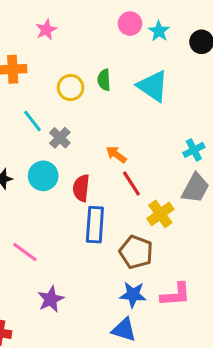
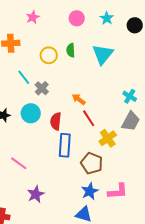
pink circle: (130, 24) -> (77, 18), moved
cyan triangle: (153, 86) -> (103, 54), turned 35
cyan cross: (194, 150) -> (130, 96), turned -32
blue star: (133, 295) -> (90, 191), turned -30

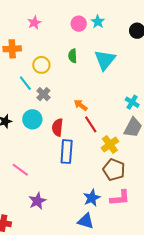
cyan star: (107, 18) -> (98, 22), moved
yellow circle: (49, 55) -> (41, 65), moved
brown pentagon: (92, 163) -> (114, 170), moved

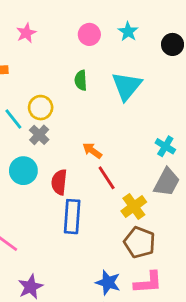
cyan star: (98, 22) -> (128, 32), moved
yellow circle: (41, 65) -> (41, 108), moved
blue star: (92, 198) -> (108, 282), turned -30

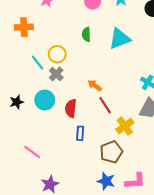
cyan triangle: (127, 86) -> (120, 39), turned 30
blue rectangle: (72, 217) -> (80, 133), size x0.6
brown pentagon: (140, 242) -> (111, 152), moved, turned 30

